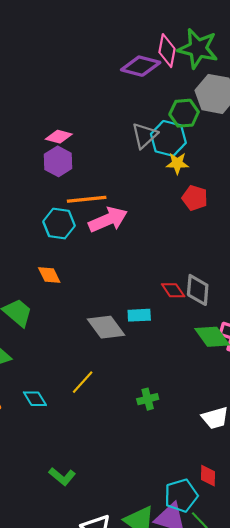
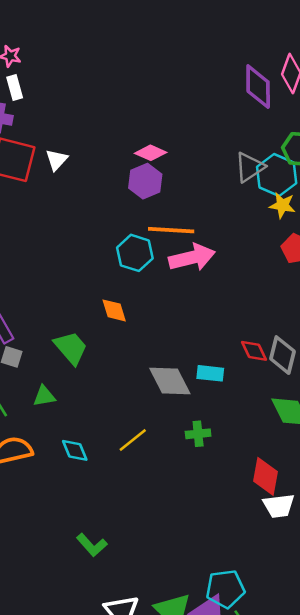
purple diamond: (141, 66) -> (258, 87), turned 66
green cross: (148, 399) -> (198, 434), moved
red diamond: (208, 476) -> (265, 476), moved, size x1.4

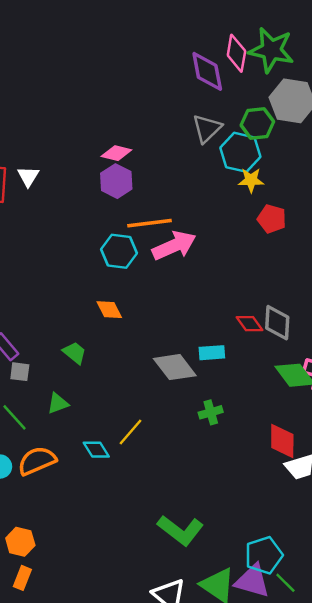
gray triangle: (250, 167) -> (207, 129), moved
green trapezoid: (71, 348) -> (75, 353), size x0.7
yellow line: (133, 440) -> (131, 432), moved
green L-shape: (92, 545) -> (180, 530), moved, size x1.5

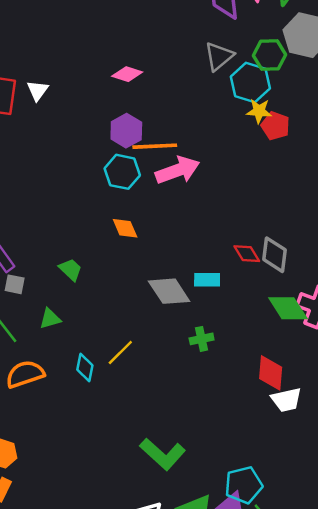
purple hexagon: (116, 181) -> (126, 131), moved
red pentagon: (272, 219) -> (275, 126), moved
orange diamond: (109, 310) -> (125, 228), moved
cyan diamond: (96, 450) -> (85, 368), turned 40

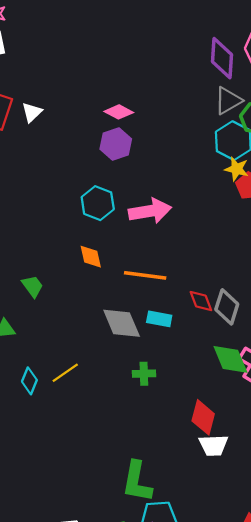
gray triangle: (219, 56) -> (228, 101), moved
purple hexagon: (126, 131) -> (116, 144), moved
orange line: (155, 146) -> (145, 275), moved
green L-shape: (163, 454) -> (137, 482), moved, turned 48

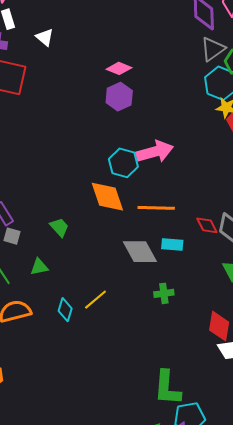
white triangle: (32, 112) -> (45, 37), moved, turned -30
cyan hexagon: (98, 203) -> (123, 163), moved
orange diamond: (91, 257) -> (107, 197), size x1.6

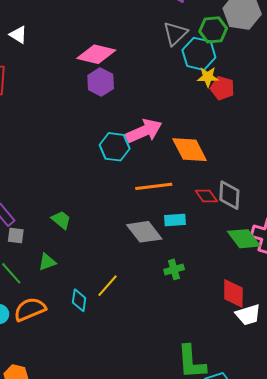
gray triangle: (213, 49) -> (175, 34), moved
pink diamond: (119, 68) -> (96, 54), size x1.5
orange diamond: (107, 197) -> (190, 150), moved

